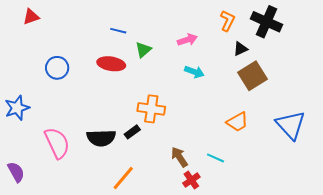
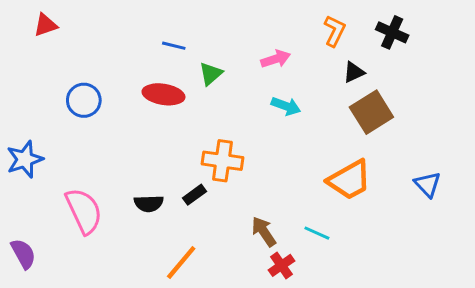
black cross: (267, 22) -> (392, 32), size x0.7
orange trapezoid: (237, 122) -> (349, 180), size x1.4
blue triangle: (291, 125) -> (428, 184), size x0.6
black semicircle: (101, 138) -> (149, 204), size x0.7

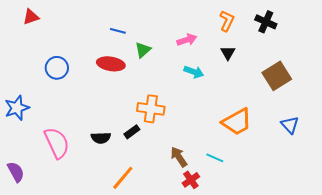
black triangle: (354, 72) -> (228, 53), moved, turned -35
brown square: (371, 112) -> (277, 76), moved

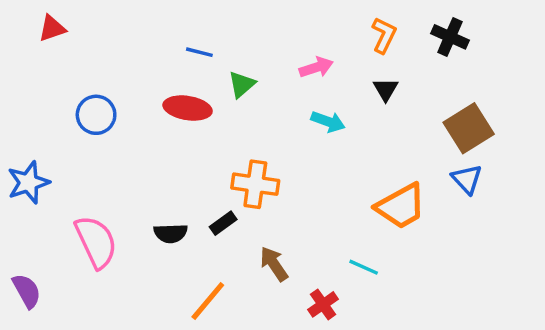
blue triangle: (290, 125) -> (467, 179), moved
brown arrow: (179, 157) -> (274, 264), moved

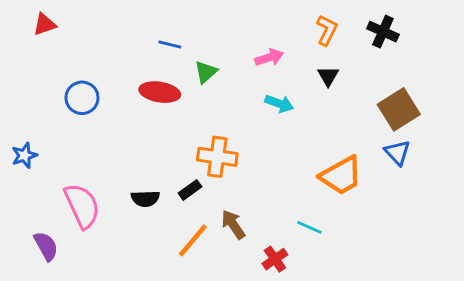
blue star: (28, 183) -> (24, 155), size x0.7
purple semicircle: (27, 291) -> (46, 246), moved
orange line: (208, 301) -> (193, 240), moved

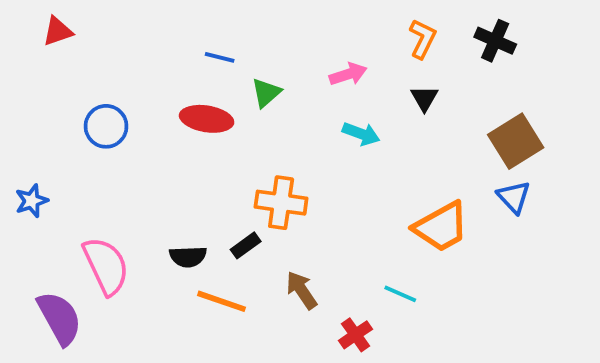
orange line: (193, 240) -> (221, 301), moved, turned 69
purple semicircle: (46, 246) -> (59, 318), size x1.4

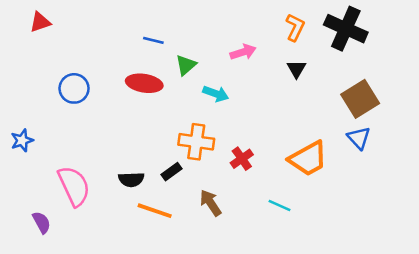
black cross: (495, 41) -> (346, 29), size x1.5
cyan arrow: (361, 134) -> (216, 94), moved
purple semicircle: (59, 318) -> (42, 222), size x0.6
red cross: (356, 335) -> (242, 159), moved

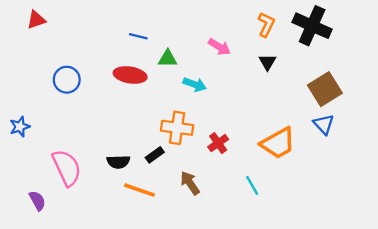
pink arrow: (243, 52) -> (219, 47), turned 50
green triangle: (186, 65) -> (168, 59), turned 42
cyan line: (279, 205) -> (252, 185), turned 36

